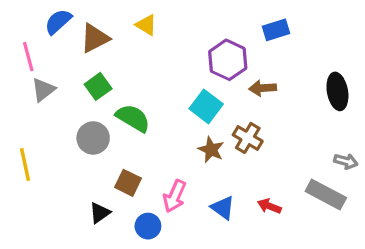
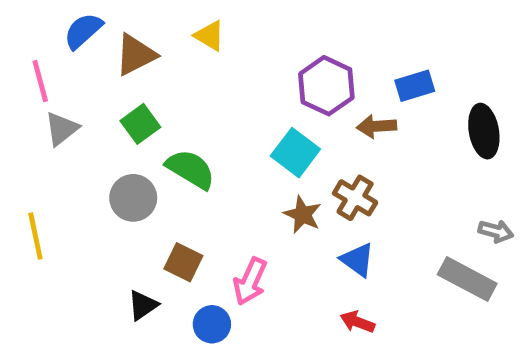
blue rectangle: (276, 30) -> (415, 86), moved
red arrow: (269, 206) -> (357, 322), moved
blue triangle: (223, 208) -> (357, 260), moved

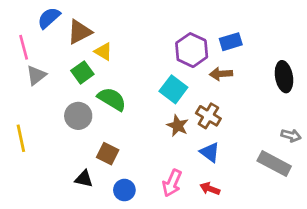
yellow triangle: (210, 36) -> (103, 51), moved
blue rectangle: (415, 86) -> (231, 42), moved
pink arrow: (250, 281) -> (172, 183), moved
black triangle: (143, 305) -> (84, 179), turned 48

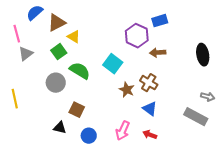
blue rectangle: (231, 42) -> (160, 21), moved
cyan square: (173, 89) -> (113, 64), moved

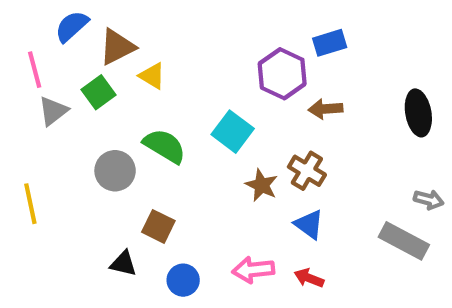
green square: (59, 52) -> (99, 92), moved
pink arrow: (123, 131) -> (253, 270), turned 60

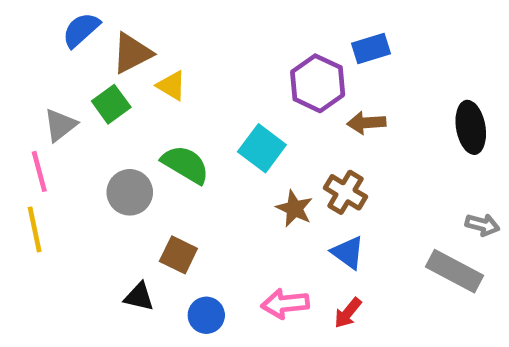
pink line: (35, 70) -> (39, 171), moved
red arrow: (309, 278) -> (348, 313), turned -72

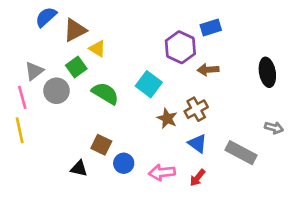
green square: (111, 104) -> (76, 67), moved
gray circle: (130, 192) -> (56, 91), moved
brown cross: (345, 192) -> (196, 109), turned 30
gray rectangle: (455, 271) -> (241, 153), moved
blue circle: (206, 315) -> (124, 163), moved

